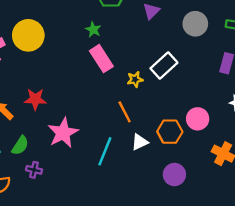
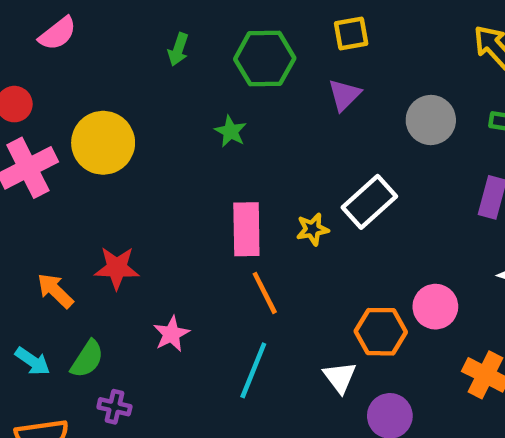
pink rectangle: (101, 59) -> (246, 229), moved, turned 32
orange line: (125, 112) -> (265, 293), moved
pink star: (63, 133) -> (171, 334), size x0.6
white triangle: (140, 142) -> (340, 377), moved, turned -42

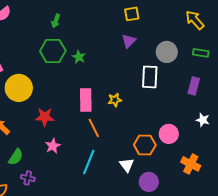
green hexagon: (265, 59) -> (53, 51), moved
yellow circle: (103, 143) -> (19, 88), moved
white rectangle: (369, 202) -> (150, 77), moved, turned -45
red star: (117, 268) -> (45, 117), moved

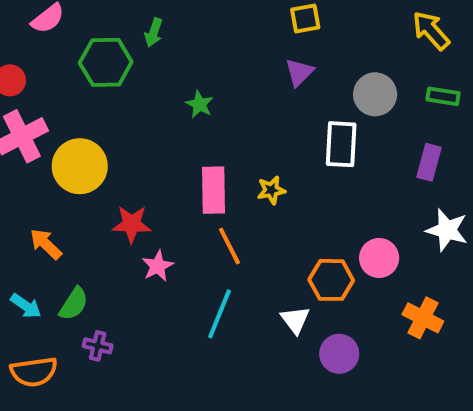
green hexagon: (53, 51) -> (106, 62), moved
white star: (203, 120) -> (447, 230), size x1.5
pink star: (53, 146) -> (158, 266), moved

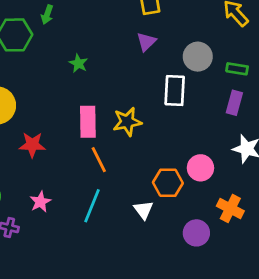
green rectangle: (443, 96) -> (237, 69), moved
yellow star: (271, 190) -> (127, 122), size x1.5
pink star: (158, 266) -> (40, 202), moved
purple circle: (339, 354) -> (196, 233), moved

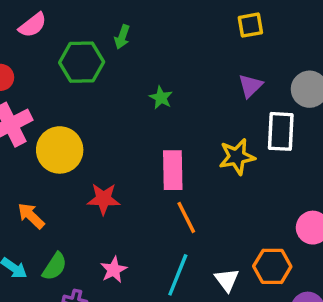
purple triangle: (146, 42) -> (250, 86), moved
yellow star: (127, 122) -> (237, 157), moved
orange hexagon: (168, 183) -> (272, 266), moved
white triangle: (143, 210) -> (227, 280), moved

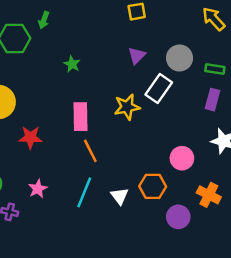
white rectangle: (281, 131) -> (159, 89), turned 32

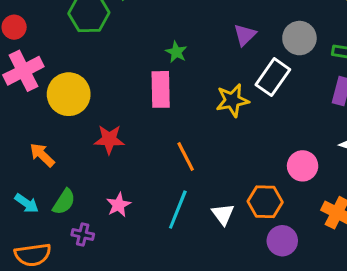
green star: (72, 64) -> (176, 52), moved
pink rectangle: (81, 117) -> (161, 89), moved
purple circle: (178, 217) -> (282, 241), moved

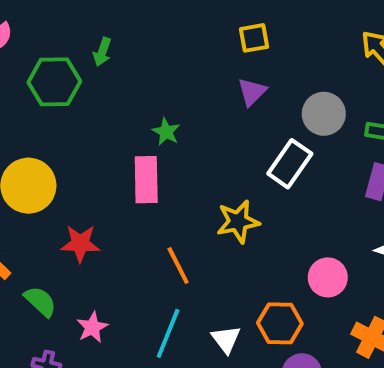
purple triangle: (245, 35) -> (252, 92), moved
yellow star: (232, 100) -> (238, 222), moved
green semicircle: (64, 202) -> (40, 301), moved, turned -80

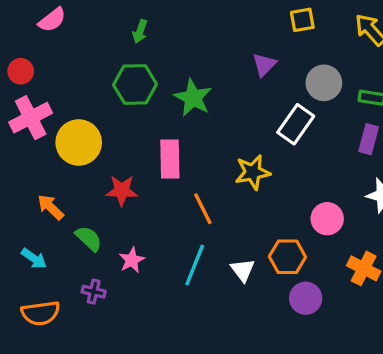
yellow square: (254, 38) -> (302, 20), moved
green hexagon: (54, 82) -> (135, 84), moved
green star: (166, 132) -> (193, 98), size x1.6
pink rectangle: (146, 180) -> (170, 159), moved

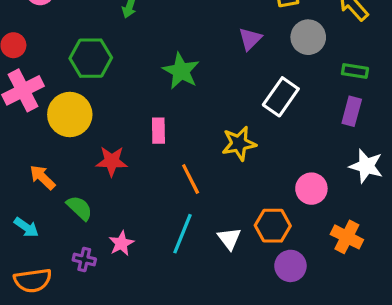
gray circle: (324, 83) -> (308, 37), moved
green hexagon: (135, 84) -> (91, 58), moved
pink rectangle: (170, 159) -> (158, 131), size x0.7
pink star: (132, 260) -> (121, 243), moved

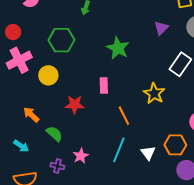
yellow circle: (70, 114) -> (48, 75), size x0.7
yellow star: (239, 143) -> (154, 93), turned -30

